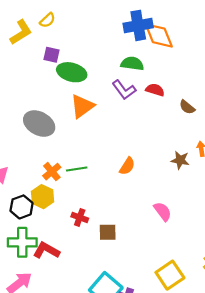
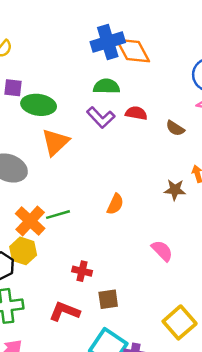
orange cross: (52, 172) -> (30, 221), size x1.4
red cross: (80, 217) -> (82, 271), moved
brown square: (108, 232) -> (108, 299), moved
red L-shape: (46, 250) -> (65, 311), moved

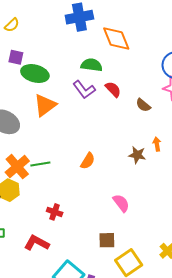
blue cross: (108, 42) -> (79, 17), moved
red semicircle: (136, 113) -> (113, 89), turned 30
brown square: (108, 299) -> (107, 240), moved

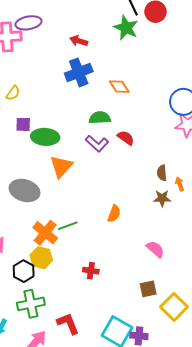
orange diamond: (116, 38) -> (119, 87), size x0.7
brown semicircle: (143, 105) -> (162, 173), moved, turned 56
red L-shape: (37, 243) -> (68, 324), moved, turned 50

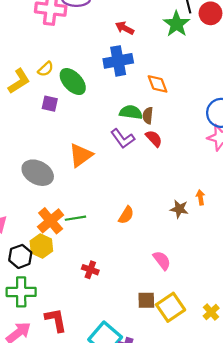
green ellipse: (45, 137) -> (73, 82), moved, turned 32
brown semicircle: (162, 173) -> (148, 116), moved
yellow square: (174, 307) -> (171, 307), moved

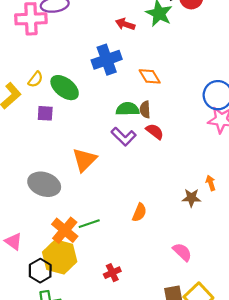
red arrow: (125, 28) -> (125, 24), moved
yellow hexagon: (41, 246) -> (60, 257), size x1.4
red cross: (90, 270) -> (112, 273), turned -35

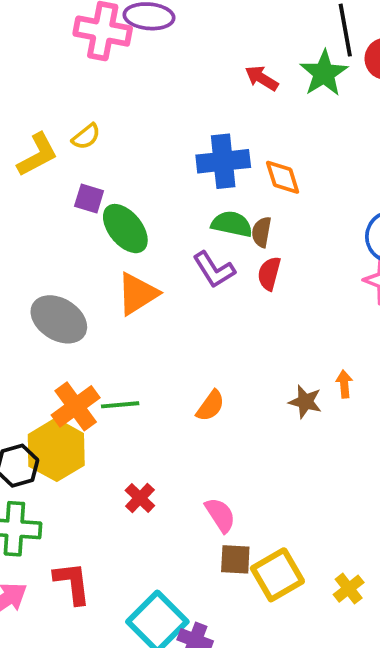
blue cross: (107, 60) -> (223, 161), moved
green ellipse: (65, 88) -> (125, 229), moved
red semicircle: (155, 131) -> (269, 274), turned -126
pink semicircle: (182, 252) -> (220, 515), moved
red cross: (112, 273) -> (140, 498), turned -35

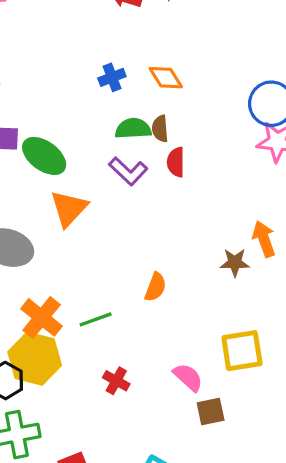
blue cross: (223, 161) -> (112, 77), size x0.6
orange arrow: (344, 384) -> (264, 239), size x1.5
green line: (120, 405) -> (96, 319), moved
yellow square: (277, 575) -> (242, 351), moved, turned 36

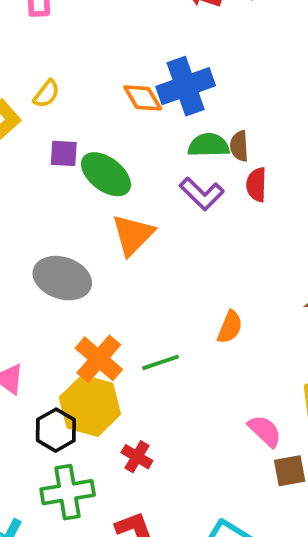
blue cross: (112, 77) -> (186, 86), size x1.8
orange diamond: (166, 78) -> (143, 98), moved
red cross: (116, 381) -> (137, 457), moved

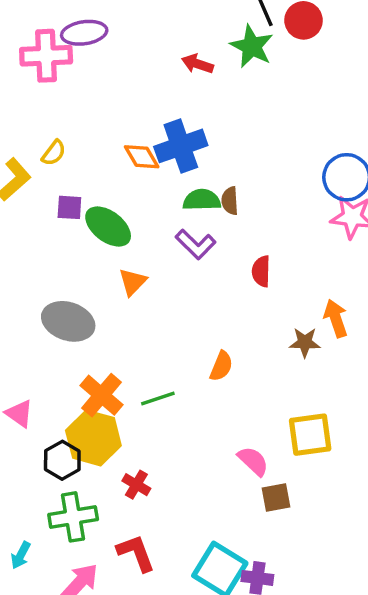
red semicircle: (256, 185) -> (261, 271), moved
orange triangle: (133, 235) -> (133, 282), size x0.7

